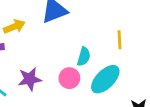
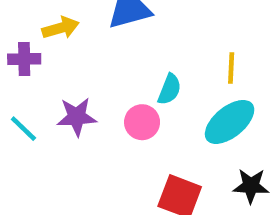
cyan ellipse: (105, 79) -> (230, 122), moved

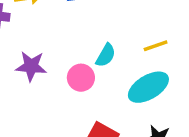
yellow line: (231, 68) -> (156, 46), turned 60

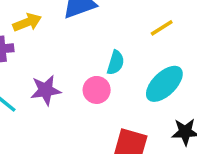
yellow line: (156, 46) -> (162, 28), moved

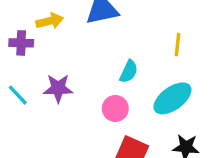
yellow line: (162, 28) -> (177, 45), turned -60
pink circle: (97, 90) -> (115, 108), moved

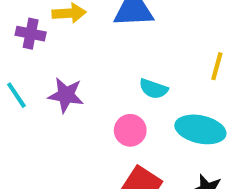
cyan semicircle: (129, 71) -> (153, 89), turned 75
cyan ellipse: (172, 98) -> (200, 129), turned 39

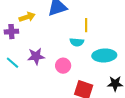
yellow line: (217, 66) -> (86, 25), moved
pink circle: (130, 130) -> (63, 66), moved

